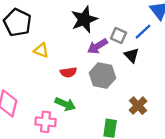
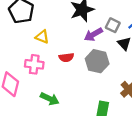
green arrow: (65, 104) -> (50, 99), moved
pink cross: (45, 122) -> (34, 64), moved

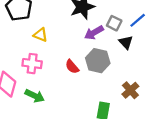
red semicircle: (66, 57) -> (72, 67), moved, turned 56
green arrow: (50, 99) -> (35, 96), moved

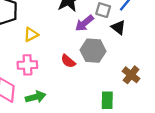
yellow triangle: (41, 35) -> (31, 35), turned -40
green arrow: (35, 96) -> (36, 97), turned -30

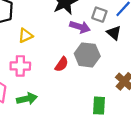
purple arrow: (84, 23) -> (80, 27), turned -126
red semicircle: (68, 61) -> (62, 64), turned -98

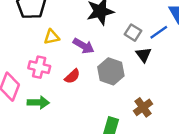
purple arrow: (80, 27) -> (84, 46), moved
red semicircle: (62, 64) -> (72, 76), moved

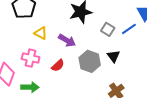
yellow triangle: (52, 37) -> (41, 33), turned 40
black triangle: (144, 55) -> (113, 56), moved

